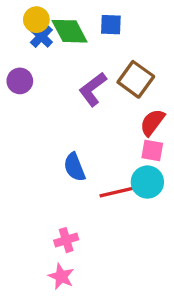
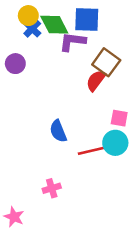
blue square: (111, 25) -> (87, 19), size x1.5
purple L-shape: (93, 89) -> (72, 42), moved, turned 44
red semicircle: (152, 122) -> (96, 80), moved
pink star: (61, 276) -> (14, 217), moved

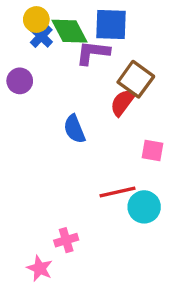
blue semicircle: (58, 131) -> (74, 129), moved
cyan circle: (115, 143) -> (144, 207), moved
pink star: (14, 217) -> (40, 268), moved

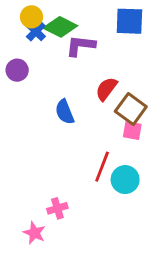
blue square: (111, 24) -> (129, 21), moved
green diamond: (69, 31) -> (60, 27), turned -36
brown square: (136, 79) -> (131, 109), moved
red line: (118, 192) -> (102, 167), turned -56

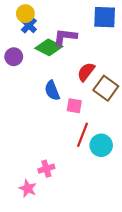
green diamond: (60, 27) -> (49, 47), moved
pink square: (132, 131) -> (74, 106), moved

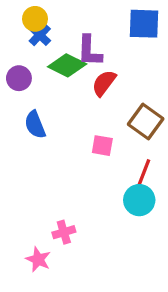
purple L-shape: (65, 37) -> (90, 51), turned -95
red semicircle: (86, 72) -> (104, 83), moved
blue semicircle: (52, 91) -> (35, 125), moved
red line: (82, 135) -> (142, 176), moved

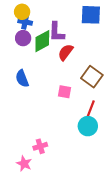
blue cross: (40, 35) -> (25, 22), turned -32
green diamond: (67, 65) -> (42, 41), turned -55
purple circle: (19, 78) -> (23, 38), moved

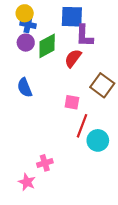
blue square: (91, 15) -> (72, 17), moved
purple L-shape: (56, 32) -> (84, 36), moved
red line: (90, 111) -> (82, 126), moved

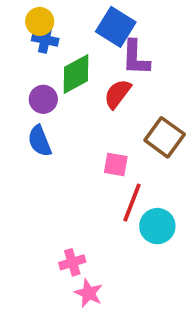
blue square: (72, 17) -> (116, 27), turned 30
purple circle: (26, 43) -> (43, 99), moved
pink star: (27, 182) -> (89, 293), moved

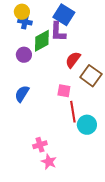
purple L-shape: (136, 58) -> (58, 32), moved
red semicircle: (118, 94) -> (73, 60), moved
blue semicircle: (40, 141) -> (22, 94), moved, turned 54
red line: (132, 203) -> (73, 112), turned -30

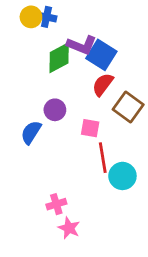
blue square: (64, 15) -> (101, 55), moved
blue cross: (25, 22) -> (46, 17), moved
purple L-shape: (58, 32) -> (82, 45), turned -70
purple circle: (24, 55) -> (55, 110), moved

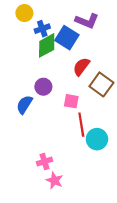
blue cross: (46, 17) -> (42, 29), moved, turned -32
purple L-shape: (82, 45) -> (87, 21), moved
blue square: (101, 55) -> (67, 38), moved

